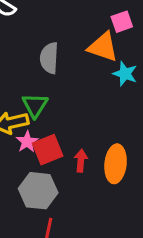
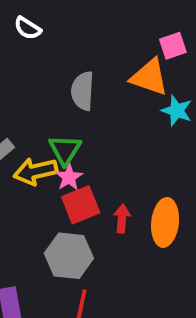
pink star: (27, 142) -> (69, 177), moved

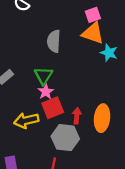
pink square: (173, 46) -> (93, 15), moved
yellow arrow: (36, 171) -> (26, 120), moved
gray hexagon: (69, 256) -> (65, 138), moved

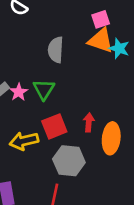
cyan star: (109, 53) -> (119, 48), moved
pink star: (46, 92) -> (19, 92), moved
red arrow: (77, 116) -> (89, 122), moved

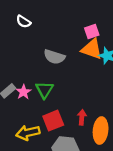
gray semicircle: (56, 50) -> (54, 57), turned -75

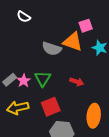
orange triangle: (92, 49) -> (73, 42), moved
red arrow: (82, 117) -> (77, 82), moved, turned 104
yellow arrow: (28, 133) -> (18, 108), moved

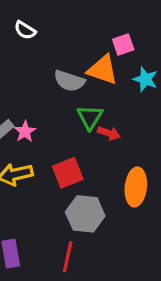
green triangle: (43, 79) -> (90, 117), moved

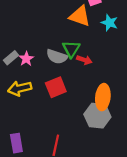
gray semicircle: (69, 81) -> (57, 57), moved
gray hexagon: (85, 214) -> (97, 116), moved

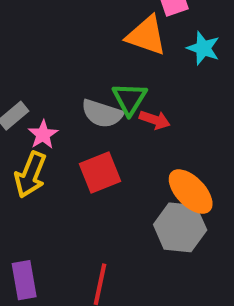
pink star: (26, 59) -> (43, 135), moved
yellow arrow: (20, 88) -> (30, 175), turned -55
orange ellipse: (103, 97) -> (191, 192), turned -50

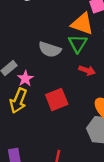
green triangle: (129, 99) -> (78, 44), moved
gray semicircle: (102, 114) -> (50, 49), moved

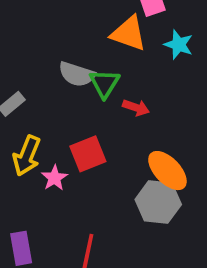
green triangle: (78, 44) -> (105, 83), moved
pink star: (25, 79) -> (54, 178), moved

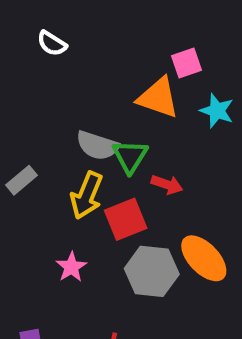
red square: (88, 154) -> (126, 219), moved
yellow arrow: (27, 156) -> (87, 195), moved
gray hexagon: (158, 202) -> (152, 271), moved

